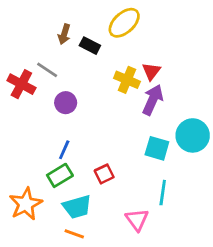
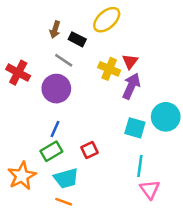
gray line: (47, 70) -> (64, 60), moved
purple circle: (66, 103) -> (56, 89), size x1.5
pink triangle: (137, 220) -> (150, 189), moved

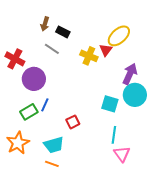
yellow ellipse: (107, 20) -> (119, 36), moved
purple arrow: (131, 86) -> (130, 74), moved
purple circle: (56, 89) -> (34, 79), moved
green rectangle: (51, 151) -> (29, 112), moved

